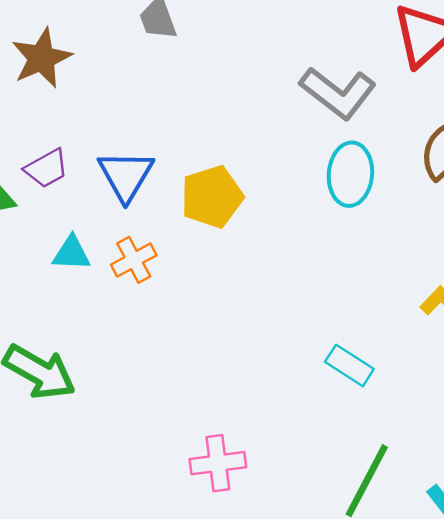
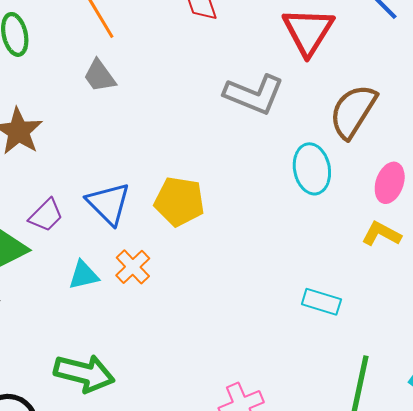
cyan ellipse: (350, 174) -> (312, 169), moved
yellow pentagon: (212, 197) -> (179, 201), turned -30

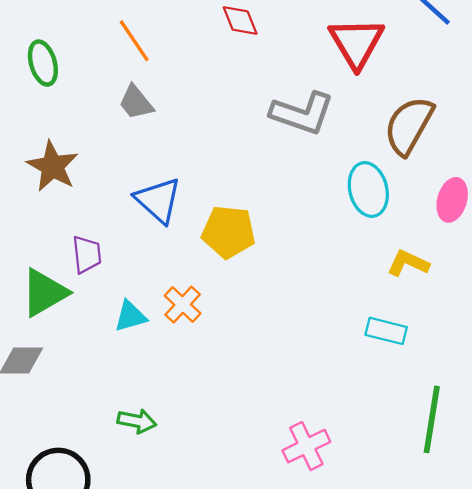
blue triangle: (109, 204) -> (158, 200), moved
purple trapezoid: (46, 215) -> (87, 254), turned -48
yellow L-shape: (381, 234) -> (408, 263), moved
green arrow: (84, 373) -> (137, 421), size x0.6

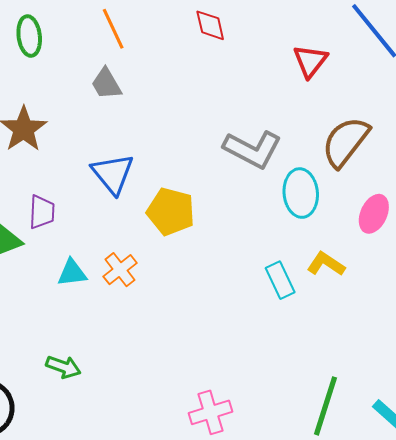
red triangle: (356, 43) -> (310, 61), size x0.7
gray L-shape: (302, 113) -> (253, 149), moved
cyan rectangle: (386, 331) -> (280, 280), moved, turned 42

